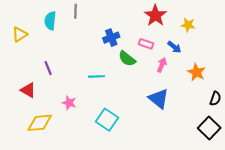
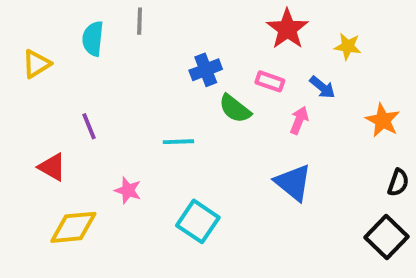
orange star: (196, 72) -> (383, 120), moved

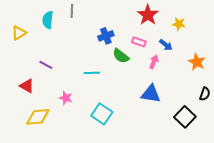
purple line: (89, 126) -> (46, 65), turned -40
blue triangle: (293, 183) -> (151, 94), turned -30
black square: (387, 237) -> (185, 117), moved

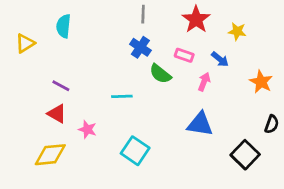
gray line: (72, 11) -> (143, 14), moved
blue cross: (106, 36) -> (140, 47), turned -35
red triangle: (27, 86) -> (57, 114), moved

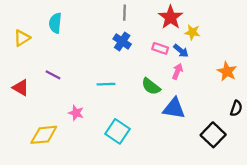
yellow star: (237, 31) -> (192, 32), moved
blue arrow: (220, 59) -> (181, 51), moved
green semicircle: (160, 74) -> (151, 86), moved
red triangle: (57, 114) -> (21, 88), moved

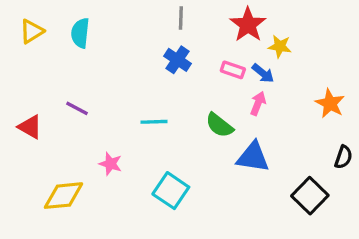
yellow triangle: (22, 38) -> (32, 31), moved

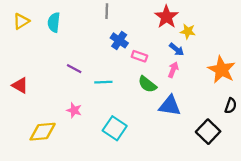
gray line: (181, 18) -> (107, 11), moved
pink rectangle: (233, 70) -> (139, 56), moved
orange star: (330, 103) -> (222, 70), size x1.4
purple line: (77, 108) -> (74, 69), moved

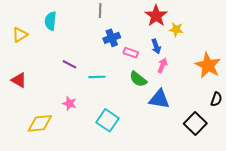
yellow triangle: (21, 21) -> (20, 35), moved
blue cross: (119, 40) -> (112, 38), turned 35
blue arrow: (177, 49) -> (156, 46), moved, turned 32

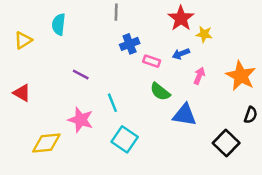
blue arrow: (156, 46) -> (181, 54), turned 88
pink arrow: (162, 65) -> (199, 76), moved
cyan line: (97, 77) -> (112, 103), moved, turned 70
pink star: (69, 103) -> (81, 120), size x1.5

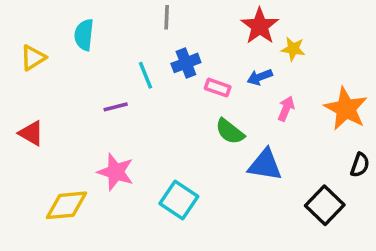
purple line: (81, 75) -> (116, 107), turned -42
cyan line: (112, 103) -> (145, 75), moved

